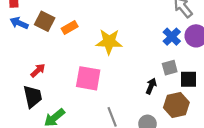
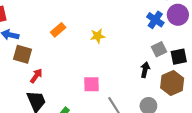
brown square: (45, 21) -> (23, 54), moved
yellow star: (109, 42) -> (98, 36), size x0.6
pink square: (88, 78) -> (92, 84), moved, size x0.7

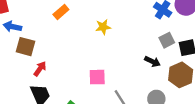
orange rectangle: (58, 30) -> (61, 12), moved
black arrow: (145, 70) -> (152, 62), turned 104

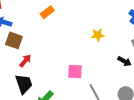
yellow star: (103, 27) -> (98, 35), moved

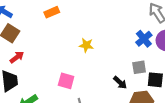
yellow star: (98, 35) -> (86, 45), moved

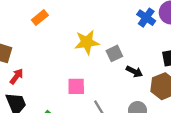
yellow star: (86, 45) -> (87, 42), size x1.5
gray square: (139, 67) -> (114, 53), moved

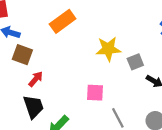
orange rectangle: (40, 18) -> (63, 21), size x1.5

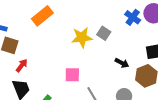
gray square: (135, 62) -> (104, 33), moved, turned -32

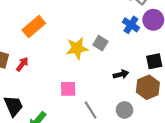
black arrow: (122, 63) -> (121, 74), turned -40
red arrow: (22, 65) -> (22, 64), moved

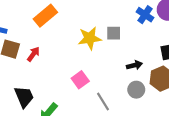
gray square: (100, 43) -> (114, 33), turned -32
pink square: (68, 89) -> (80, 80), turned -35
gray circle: (124, 110) -> (136, 90), moved

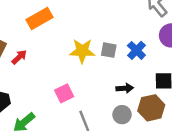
blue cross: (145, 15) -> (136, 50), moved

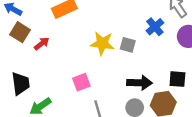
blue cross: (136, 50) -> (155, 27), moved
black arrow: (125, 88) -> (140, 83), size x1.5

